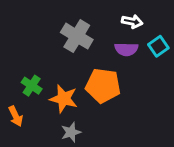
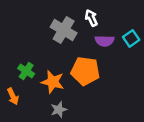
white arrow: (132, 21) -> (91, 18), moved, turned -126

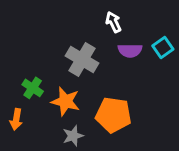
gray cross: (64, 30) -> (82, 59), moved
orange pentagon: (85, 71) -> (113, 115), moved
orange arrow: (13, 96) -> (16, 119), turned 35

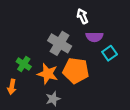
cyan square: (163, 48) -> (110, 53), moved
orange pentagon: (113, 115) -> (76, 71), moved

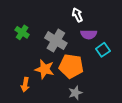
green cross: (24, 64) -> (22, 32), moved
orange arrow: (12, 87) -> (25, 85), moved
gray star: (53, 99) -> (75, 93), moved

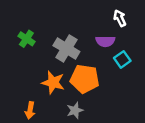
white arrow: (77, 15) -> (120, 18), moved
orange arrow: (25, 85) -> (30, 110), moved
gray star: (75, 93) -> (75, 110), moved

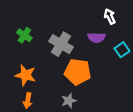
cyan square: (122, 59) -> (122, 50), moved
orange star: (53, 82) -> (25, 75), moved

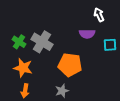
green cross: (24, 35) -> (19, 42), moved
gray cross: (61, 44) -> (42, 42), moved
cyan square: (122, 50) -> (110, 45), turned 32

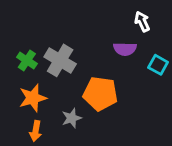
cyan square: (110, 45) -> (158, 65), turned 32
orange star: (23, 68) -> (33, 98), turned -30
gray star: (62, 91) -> (72, 118), moved

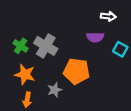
white arrow: (142, 22) -> (108, 16), turned 120
orange star: (33, 98) -> (25, 74), turned 30

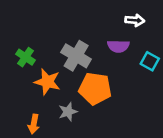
gray cross: (46, 46) -> (76, 56), moved
orange star: (25, 74) -> (47, 82), moved

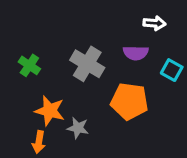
orange star: (47, 82) -> (50, 111), moved
orange pentagon: (95, 89) -> (129, 101), moved
gray star: (68, 112) -> (78, 128), turned 30

